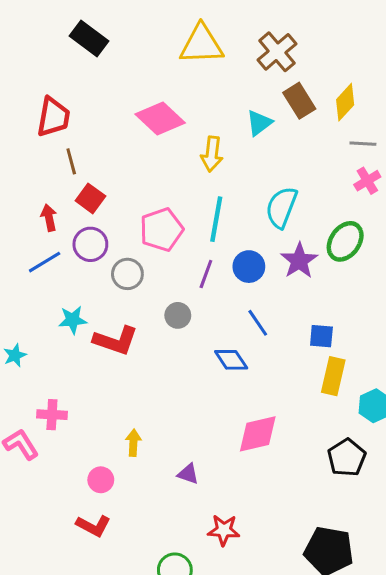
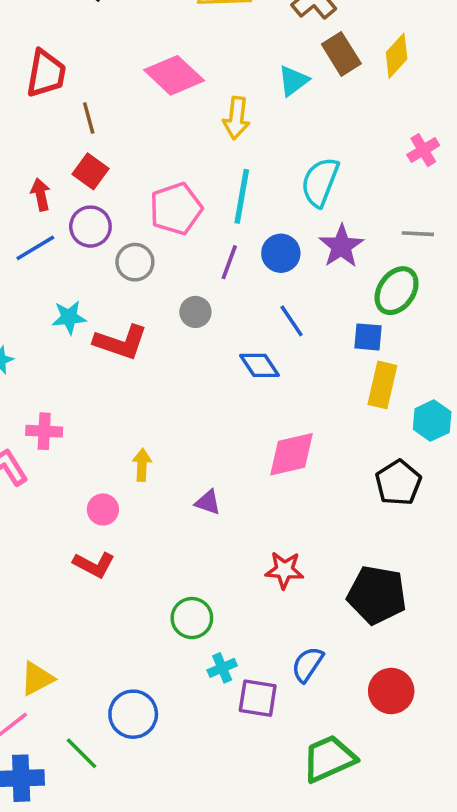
gray line: (363, 144) -> (418, 234), moved
brown line: (71, 161) -> (89, 118), moved
green ellipse: (345, 241) -> (397, 291), moved
red star: (224, 530) -> (284, 570), moved

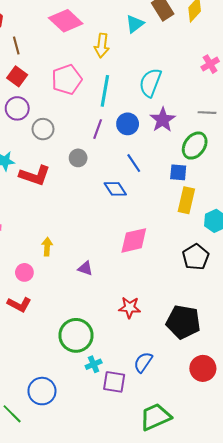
pink pentagon: (176, 209) -> (67, 80), moved
green circle: (192, 618) -> (76, 335), size x1.4
red circle: (391, 691) -> (203, 368), moved

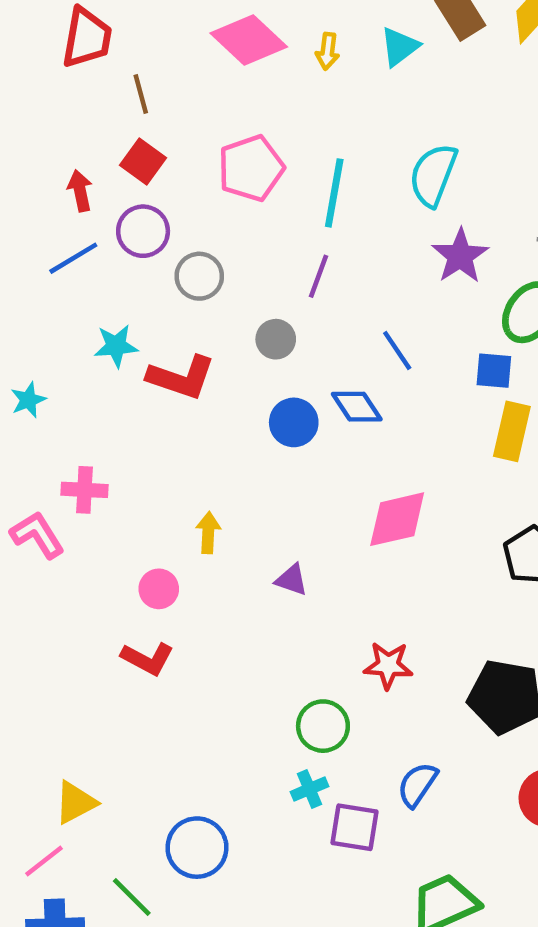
yellow arrow: (102, 45) -> (327, 51), moved, size x0.7
blue circle: (128, 124) -> (294, 422), moved
green circle: (76, 335) -> (323, 726), moved, size x0.7

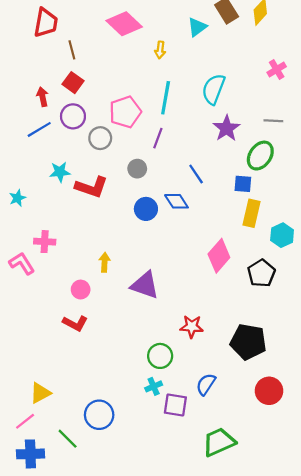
yellow arrow: (327, 51) -> (160, 50), moved
pink pentagon: (251, 168) -> (125, 112), moved
pink diamond: (397, 519) -> (219, 256), moved, turned -36
purple triangle: (291, 580) -> (145, 285), size x1.8

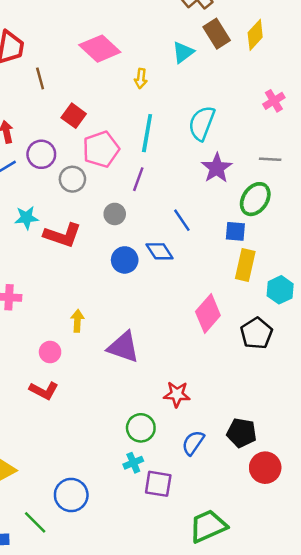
red square: (73, 83) -> (74, 116), moved
black pentagon: (248, 342) -> (242, 433), moved, size x0.7
blue semicircle: (206, 384) -> (193, 443), moved

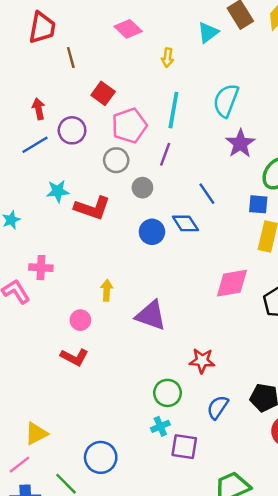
pink diamond: (100, 49) -> (128, 29), size x0.7
gray circle: (72, 179) -> (116, 160), moved
pink diamond: (208, 313) -> (232, 283), turned 39

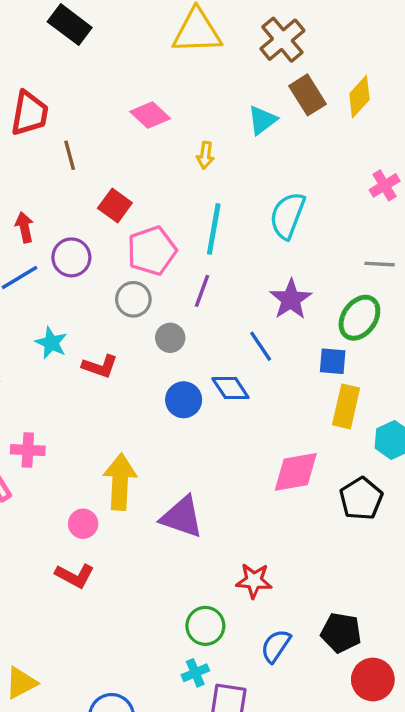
purple star: (240, 143) -> (291, 299), moved
cyan star: (58, 191) -> (51, 343), turned 30
red L-shape: (92, 208) -> (100, 366), size x0.7
yellow arrow: (107, 290) -> (120, 482), size x1.8

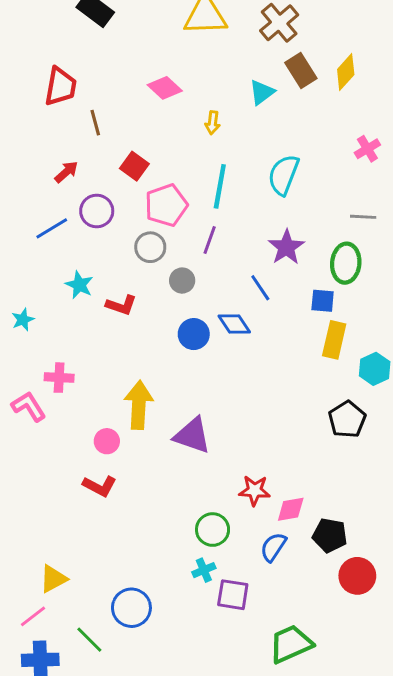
red arrow: (24, 227) -> (66, 172), moved, turned 60
green ellipse: (359, 318) -> (346, 263), turned -30
pink diamond: (296, 472) -> (291, 509), moved, size x0.7

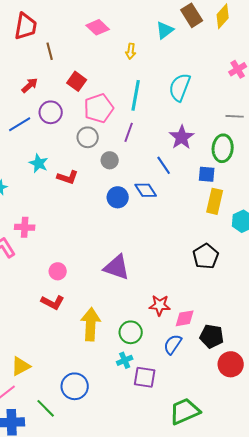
yellow arrow: (139, 405) -> (91, 324), moved
black pentagon: (347, 420) -> (206, 256), moved

